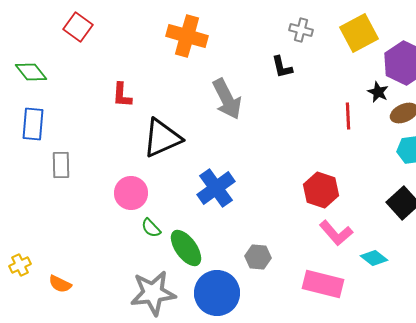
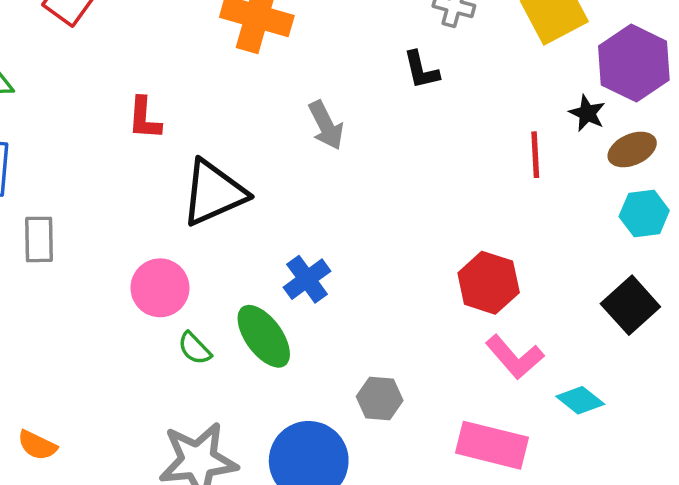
gray arrow: (227, 99) -> (326, 125), size x0.7
blue cross: (216, 188) -> (307, 279), size x0.7
green ellipse: (186, 248) -> (264, 336), moved

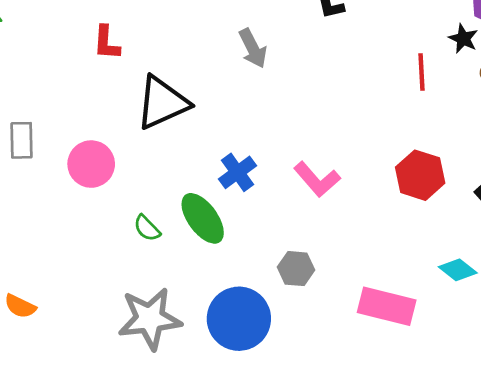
red hexagon: (489, 283) -> (420, 175), moved
pink circle: (160, 288) -> (91, 164), moved
pink L-shape: (515, 357) -> (317, 179), moved

